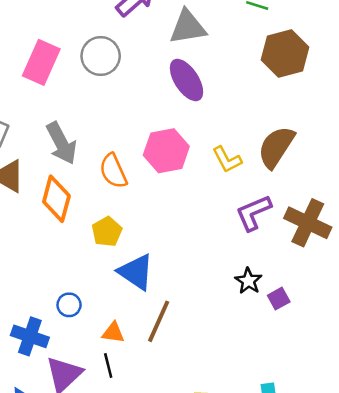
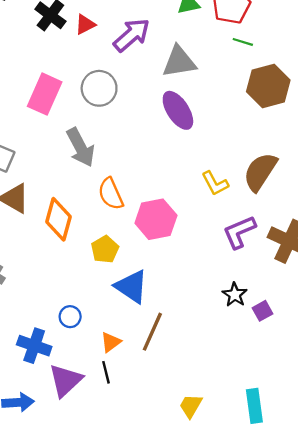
gray arrow: (61, 143) -> (81, 147), moved
pink hexagon: (166, 151) -> (156, 219), moved
orange triangle: (113, 333) -> (111, 342), turned -45

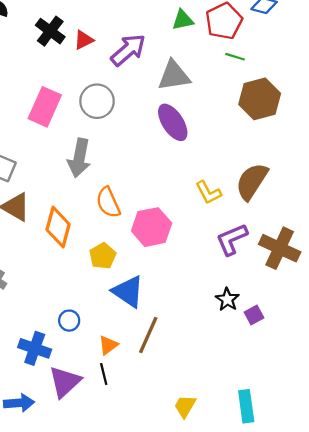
gray arrow: (81, 147) -> (79, 158), turned 39

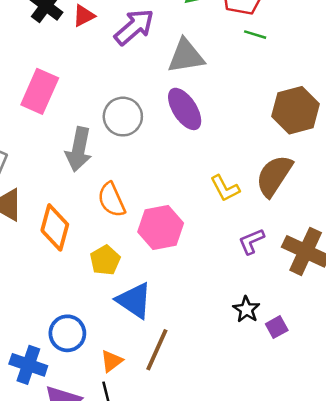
brown hexagon: (260, 99) -> (296, 110), moved
gray circle: (97, 101) -> (123, 117), moved
purple L-shape: (232, 239) -> (251, 241), size x0.7
blue circle: (69, 321) -> (67, 333), size x1.5

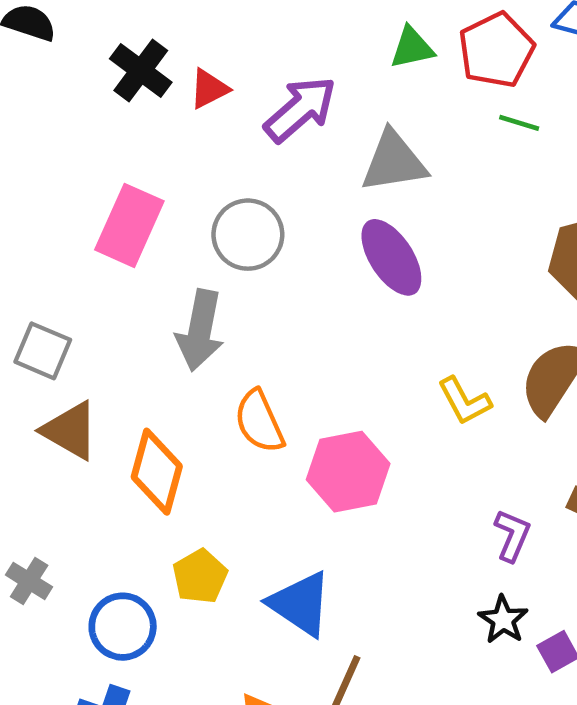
gray circle: (123, 117) -> (248, 235), moved
purple L-shape: (251, 241) -> (512, 535), moved, turned 136
yellow pentagon: (105, 260) -> (200, 576), moved
blue circle: (67, 333) -> (123, 627), moved

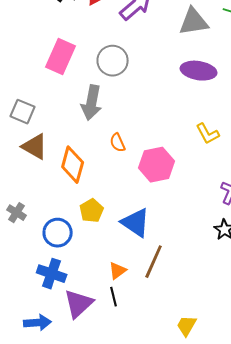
gray triangle: (394, 162) -> (194, 22), moved
purple ellipse: (391, 257) -> (199, 71), moved, turned -48
orange semicircle: (259, 421) -> (118, 143), size x0.7

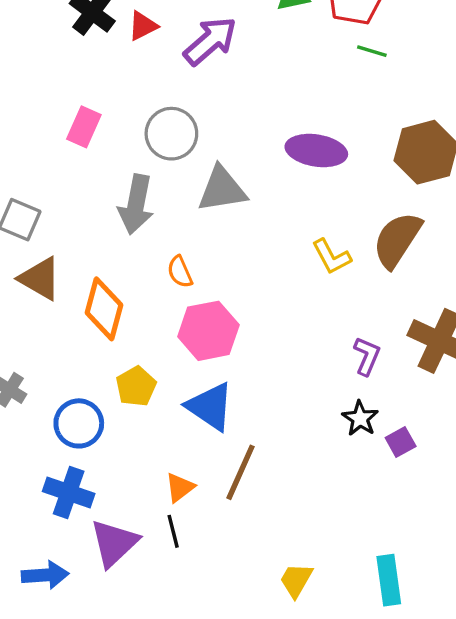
gray triangle: (194, 22) -> (222, 189), moved
pink rectangle: (61, 57) -> (84, 127), size x0.7
pink hexagon: (157, 165) -> (208, 331), moved

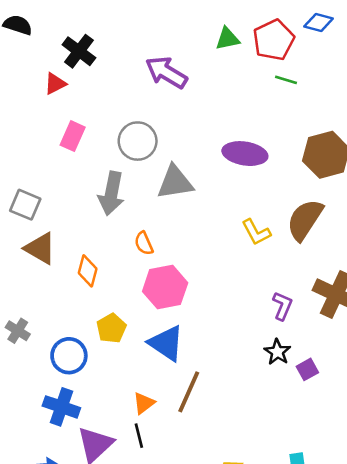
red triangle: (143, 26) -> (55, 84), moved
purple arrow: (210, 41) -> (166, 72), turned -108
orange diamond: (104, 309) -> (88, 271), size x0.7

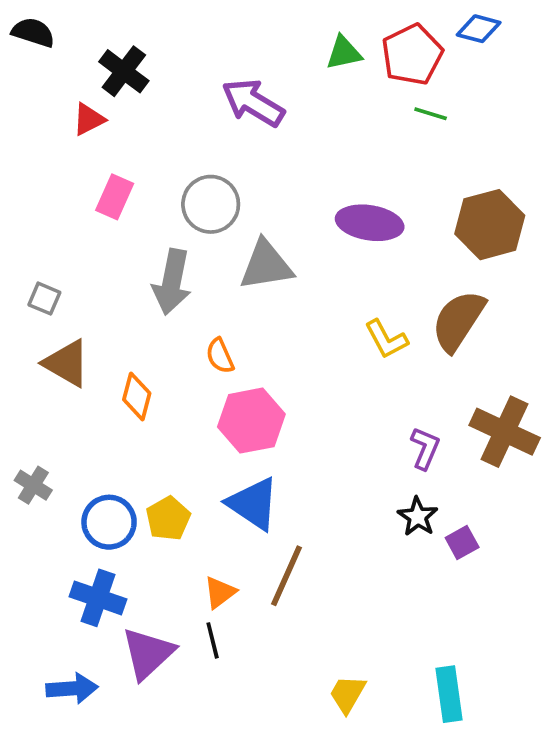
gray square: (25, 205) -> (44, 299), size x0.7
yellow pentagon: (111, 328) -> (168, 518), moved

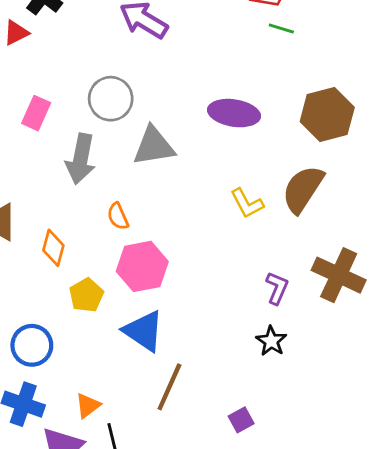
pink rectangle: (115, 197) -> (36, 113), moved
yellow pentagon: (168, 518) -> (86, 295), moved
purple square: (462, 542) -> (241, 420), moved
orange triangle: (220, 592) -> (88, 406), moved

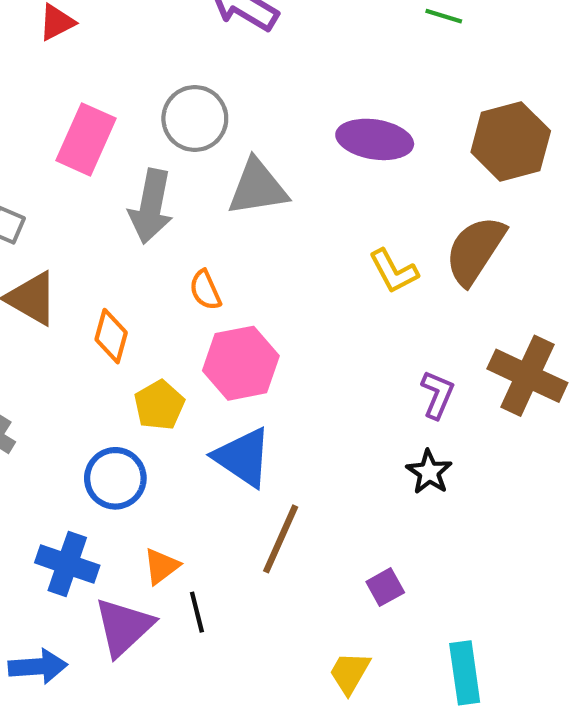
pink rectangle: (36, 113) -> (86, 139), size x1.4
blue circle: (32, 345) -> (115, 478), moved

